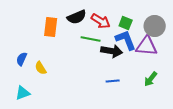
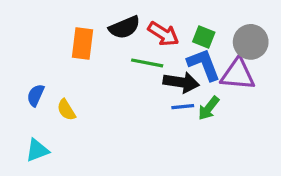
green arrow: (151, 79) -> (209, 108), moved
blue line: (113, 81) -> (183, 107), moved

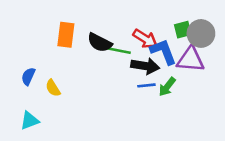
black semicircle: (125, 27) -> (100, 43), moved, turned 50
red arrow: (163, 34) -> (145, 39), moved
green square: (204, 37) -> (183, 30), moved, turned -36

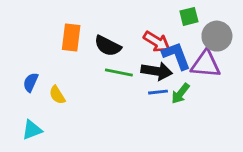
green square: (183, 30) -> (189, 16), moved
green line: (118, 50) -> (119, 72), moved

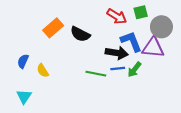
orange rectangle: (71, 37) -> (53, 28), turned 42
red arrow: (157, 42) -> (117, 16), moved
green line: (119, 72) -> (96, 74), moved
cyan triangle: (32, 130) -> (24, 97), turned -35

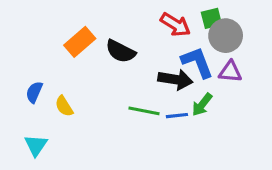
gray circle: (161, 27) -> (226, 36), moved
purple triangle: (153, 48) -> (230, 72), size x0.7
blue line: (118, 68) -> (177, 116), moved

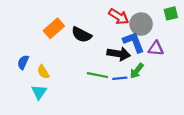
green square: (211, 18) -> (171, 13), moved
gray circle: (226, 36) -> (141, 24), moved
cyan triangle: (36, 145) -> (39, 92), moved

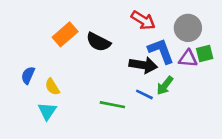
green square: (171, 13) -> (205, 54), moved
gray circle: (141, 24) -> (188, 28), moved
green line: (97, 75) -> (112, 105), moved
blue line: (120, 78) -> (144, 94), turned 32

